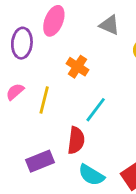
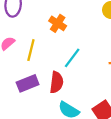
purple rectangle: (40, 161) -> (28, 83), moved

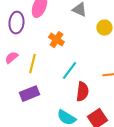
red semicircle: (57, 82) -> (82, 92), moved

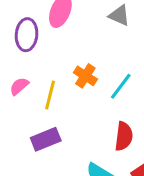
orange cross: (56, 40) -> (85, 76), moved
cyan line: (69, 71) -> (121, 86), moved

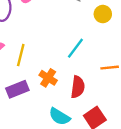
orange cross: (85, 76) -> (48, 78), moved

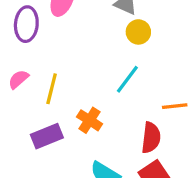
yellow circle: (103, 14) -> (138, 32), moved
red semicircle: (78, 87) -> (151, 138), moved

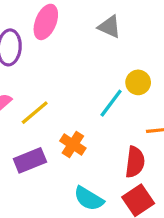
yellow circle: (138, 32) -> (138, 82), moved
yellow line: (52, 89) -> (35, 113), turned 36

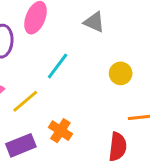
cyan line: (111, 103) -> (58, 66), moved

